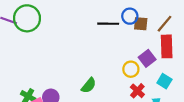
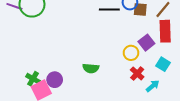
green semicircle: (89, 85) -> (91, 68), turned 56

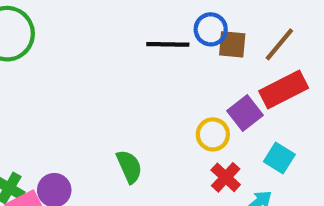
red rectangle: (165, 31) -> (284, 89), turned 65
green semicircle: (91, 68) -> (129, 167), turned -119

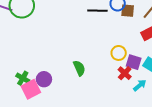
purple square: (245, 113) -> (134, 62), moved, turned -35

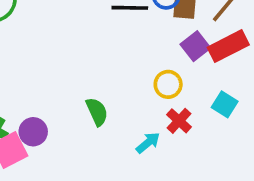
purple square: (134, 62) -> (195, 46), moved, turned 35
cyan arrow: (140, 85) -> (148, 143), moved

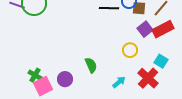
red cross: (179, 121) -> (148, 78), moved, size x1.5
purple circle: (33, 132) -> (65, 79), moved

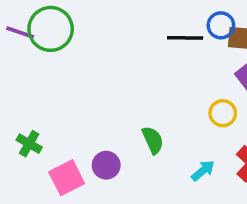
green cross: (35, 75) -> (29, 144), moved

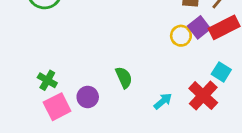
yellow circle: (223, 113) -> (181, 36), moved
green cross: (29, 144) -> (47, 80), moved

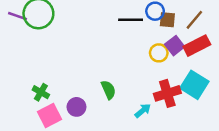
cyan square: (221, 72) -> (194, 85), size x1.6
red cross: (203, 96) -> (167, 93), moved, turned 30

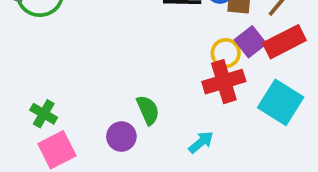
red cross: (167, 93) -> (224, 82), moved
purple circle: (76, 107) -> (121, 137), moved

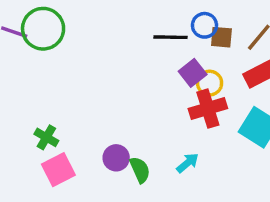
purple square: (250, 42) -> (193, 73), moved
green semicircle: (148, 110) -> (140, 170), moved

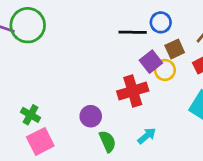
brown square: (221, 37) -> (175, 49), moved, turned -30
red cross: (208, 109) -> (133, 91), moved
purple circle: (116, 158) -> (91, 116), moved

